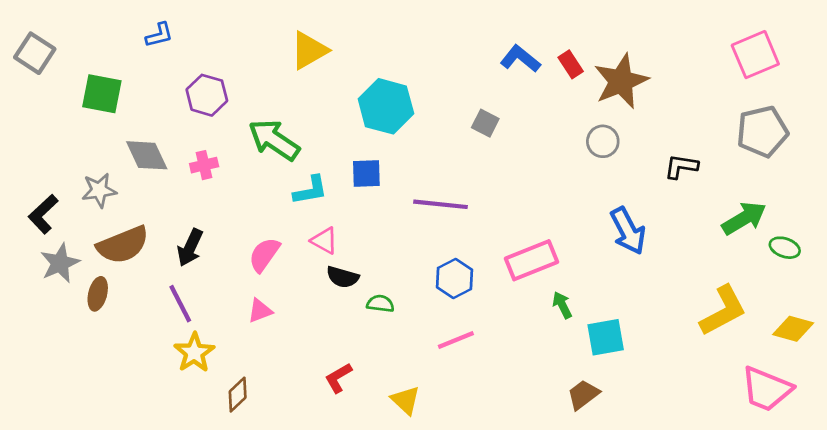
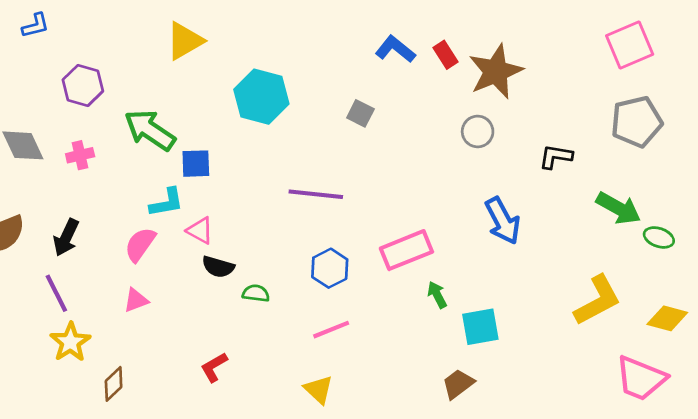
blue square: (366, 173) -> (196, 164), moved
cyan L-shape: (310, 190) -> (167, 203), moved
green arrow: (744, 218) -> (618, 208), turned 60
yellow triangle: (406, 400) -> (319, 390), moved

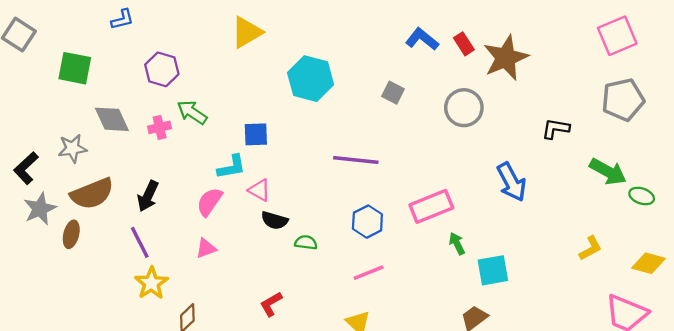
green arrow: (150, 130) -> (192, 112), moved, size x0.7
gray circle: (478, 131) -> (464, 108), moved, size x1.4
yellow L-shape: (598, 300) -> (590, 248), size x0.6

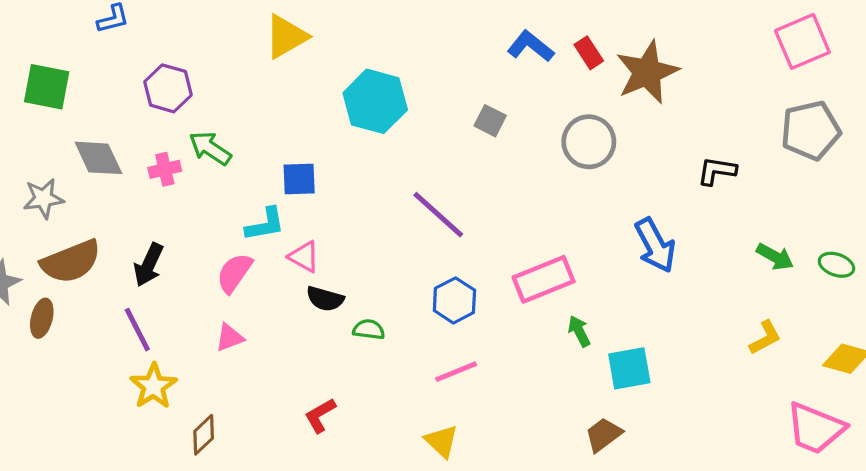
purple line: (356, 160) -> (438, 215), turned 36
green arrow: (608, 172) -> (775, 257), moved, size x0.7

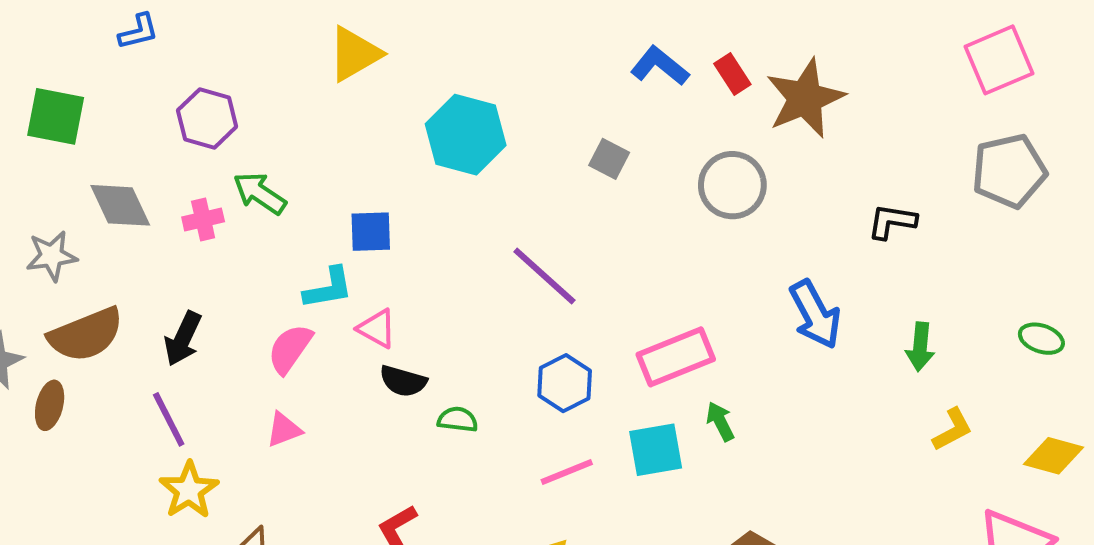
green arrow: (775, 257) -> (920, 347), moved, turned 66
cyan square: (629, 368) -> (656, 450), moved

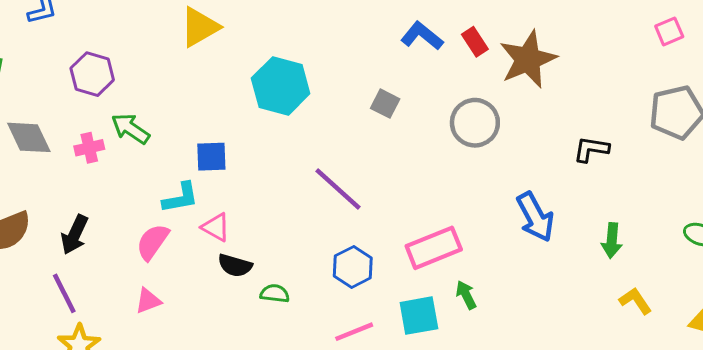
pink square: (999, 60) -> (669, 31), size x0.6
yellow L-shape: (953, 430) -> (635, 301), turned -96

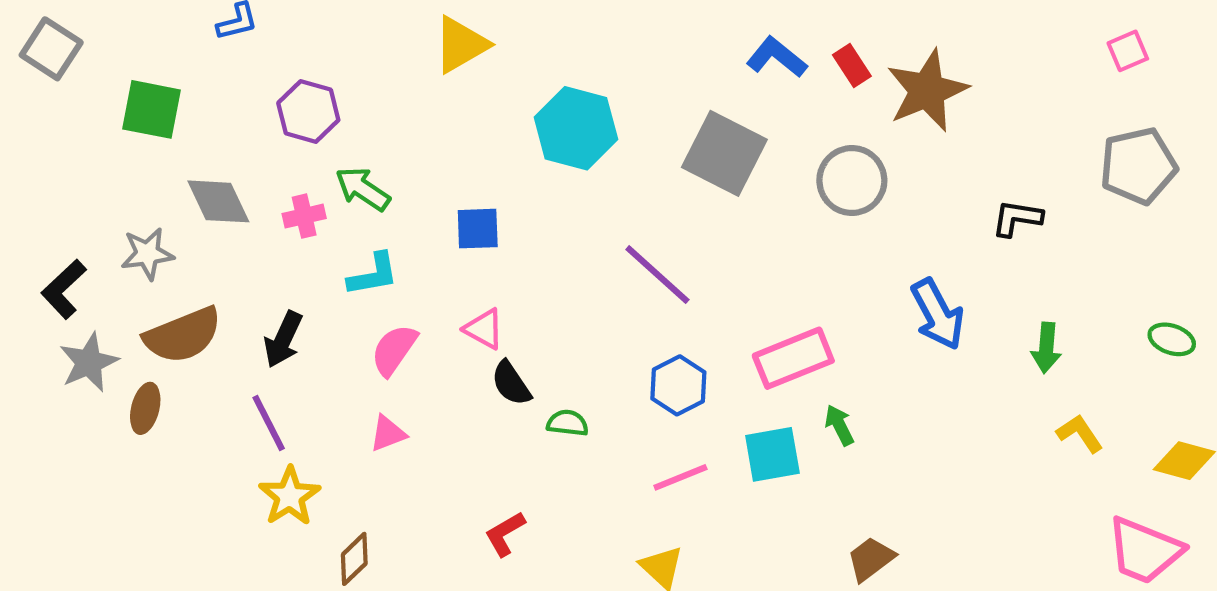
gray square: (385, 104) -> (724, 153), size x2.0
cyan L-shape: (181, 198) -> (373, 275), moved
black semicircle: (235, 265) -> (511, 383), turned 40

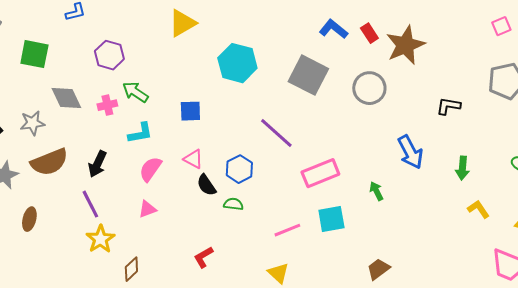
pink rectangle: (793, 358) -> (320, 173), moved
blue hexagon: (678, 385) -> (239, 169), moved
brown ellipse: (145, 408) -> (29, 219), moved
green arrow: (839, 425) -> (376, 191), moved

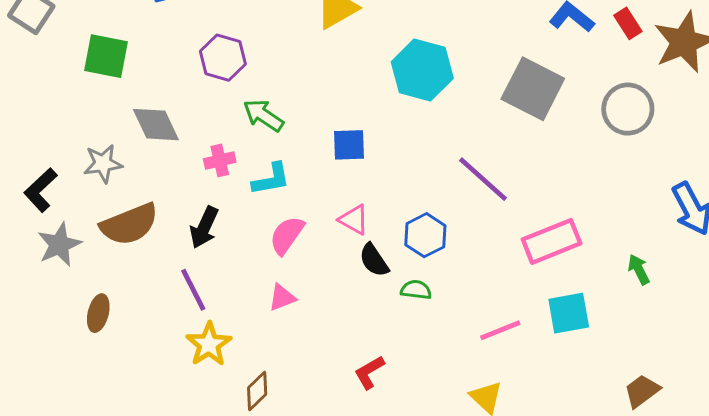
pink cross: (107, 105) -> (220, 160), moved

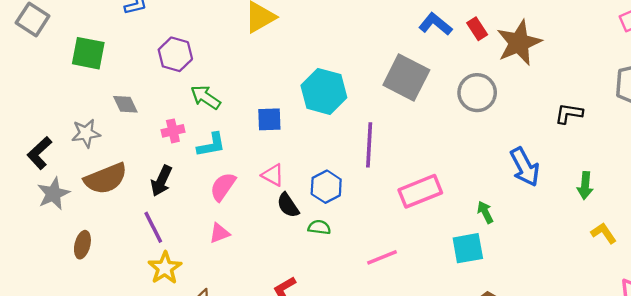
cyan hexagon: (422, 70) -> (324, 91), moved
gray diamond: (156, 125) -> (125, 104), size x0.7
purple line: (483, 179) -> (369, 145), turned 51
cyan square: (569, 313) -> (468, 248), moved

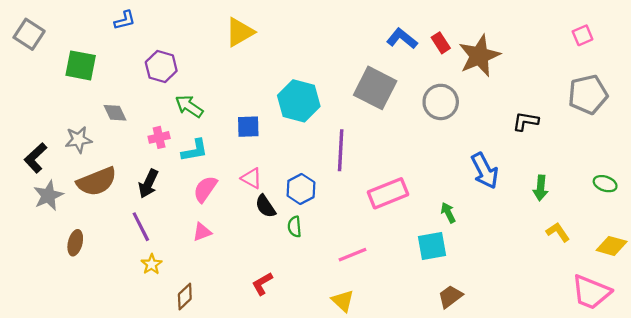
green semicircle: (319, 227) -> (294, 227), turned -102
yellow star: (165, 268) -> (152, 264), size x0.7

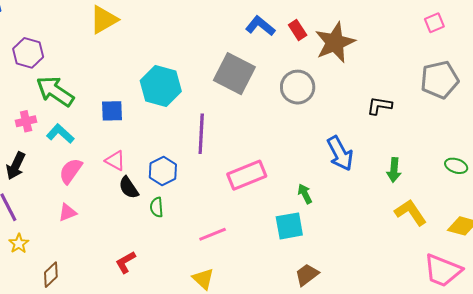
green arrow: (189, 106) -> (55, 91), size x1.4
cyan L-shape: (195, 150) -> (60, 134), turned -128
yellow L-shape: (558, 232) -> (411, 212), size x1.4

